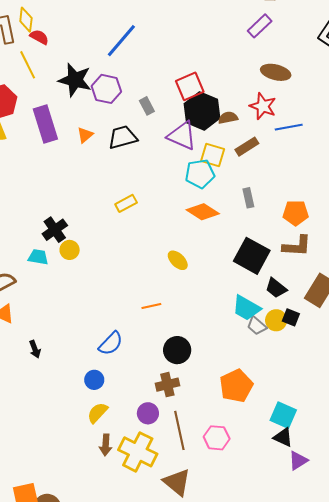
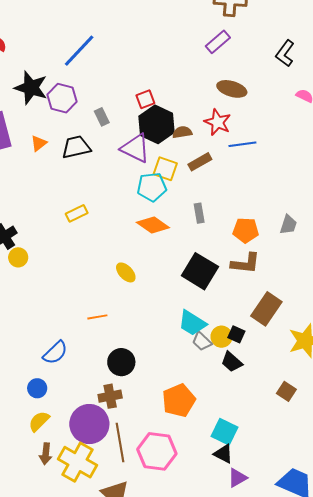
red square: (190, 86) -> (145, 99), size x0.7
black trapezoid: (276, 288) -> (232, 362), moved
purple circle: (148, 413) -> (89, 424), size x1.8
pink hexagon: (217, 438) -> (157, 451), size x1.5

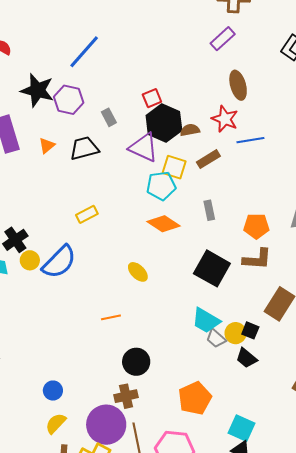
brown ellipse: (232, 89) -> (238, 85), turned 60
blue semicircle: (55, 353) -> (59, 262), moved, size x1.4

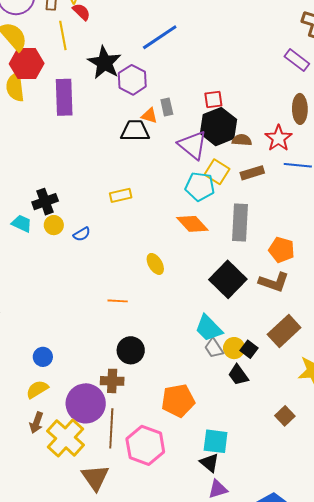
purple rectangle: (223, 39) -> (297, 60), turned 65
orange triangle: (47, 146) -> (149, 116), moved, turned 42
gray rectangle: (209, 210) -> (240, 223), size x1.8
blue semicircle: (59, 262) -> (82, 234), size x0.5
cyan square: (241, 428) -> (216, 441), turned -32

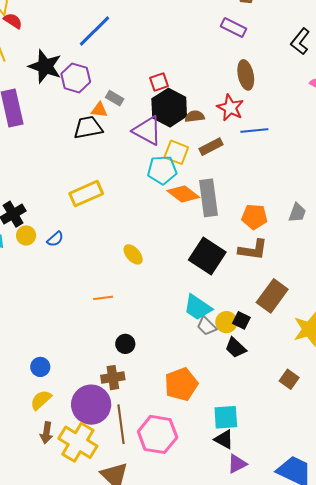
gray rectangle: (167, 107) -> (115, 98), turned -36
yellow rectangle: (121, 195) -> (86, 194), size x1.5
orange diamond: (192, 224) -> (183, 194), moved
black circle: (131, 350) -> (125, 344), size x0.7

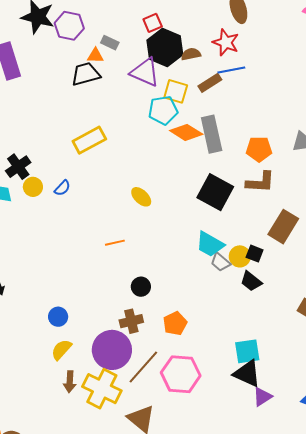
blue line: (254, 131) -> (231, 70), moved
orange pentagon: (181, 384) -> (175, 324), moved, size x0.7
brown line: (121, 424) -> (143, 367), turned 54
black triangle: (224, 439) -> (247, 374), size x1.4

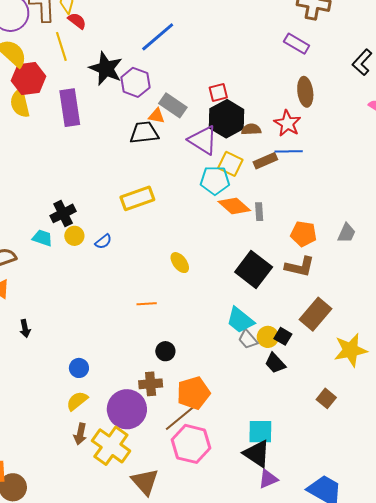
gray rectangle: (110, 43) -> (173, 105), size x1.5
gray rectangle: (212, 134) -> (259, 212), size x0.5
orange pentagon: (175, 324) -> (193, 393), size x1.4
brown line: (143, 367) -> (182, 417), moved

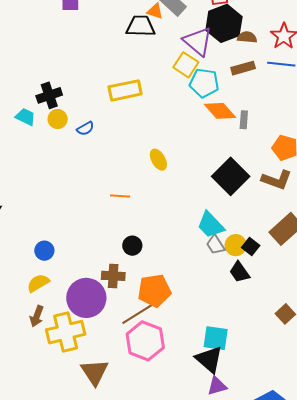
brown rectangle: (265, 161) -> (243, 68), moved
yellow square: (230, 164) -> (186, 65), moved
yellow cross: (111, 446) -> (66, 332), turned 33

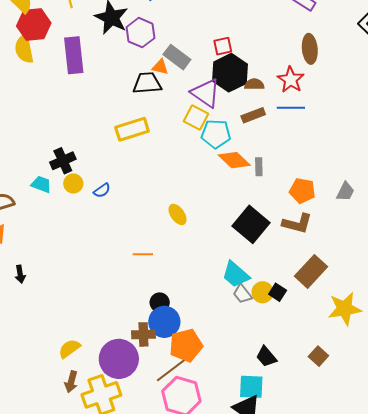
yellow rectangle: (125, 90) -> (132, 129), moved
blue circle: (44, 251) -> (164, 322), moved, size x1.6
black trapezoid: (239, 272) -> (266, 357), moved

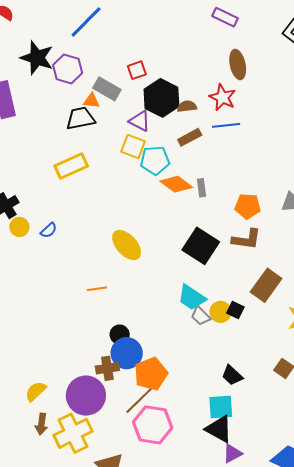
red square: (223, 46) -> (137, 70), moved
purple triangle: (206, 93) -> (140, 121), size x0.7
yellow ellipse: (178, 214) -> (127, 245), size x1.5

